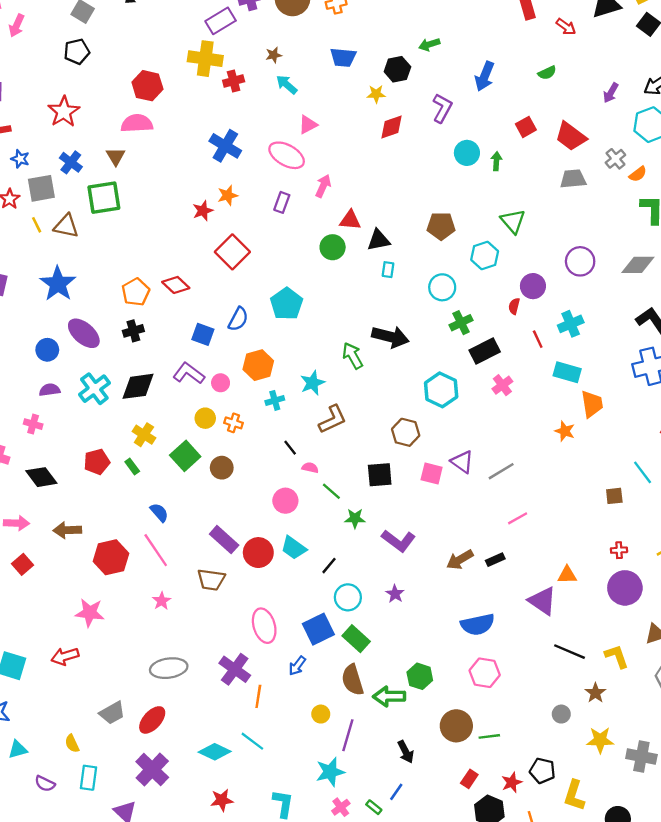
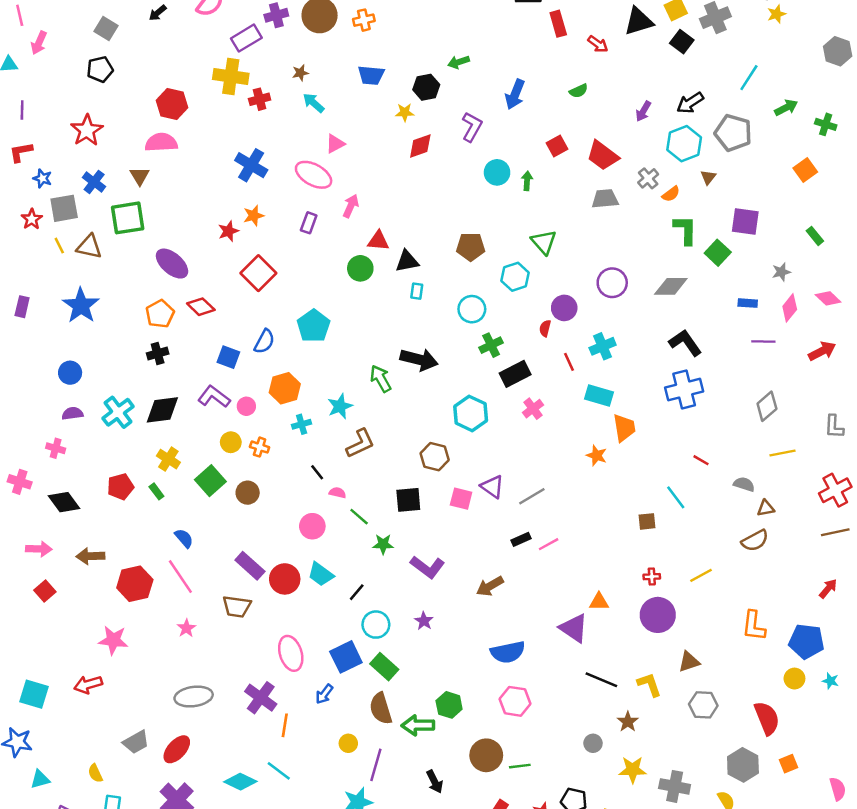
purple ellipse: (84, 333) -> (172, 264), moved
black rectangle: (495, 560) -> (521, 539), moved

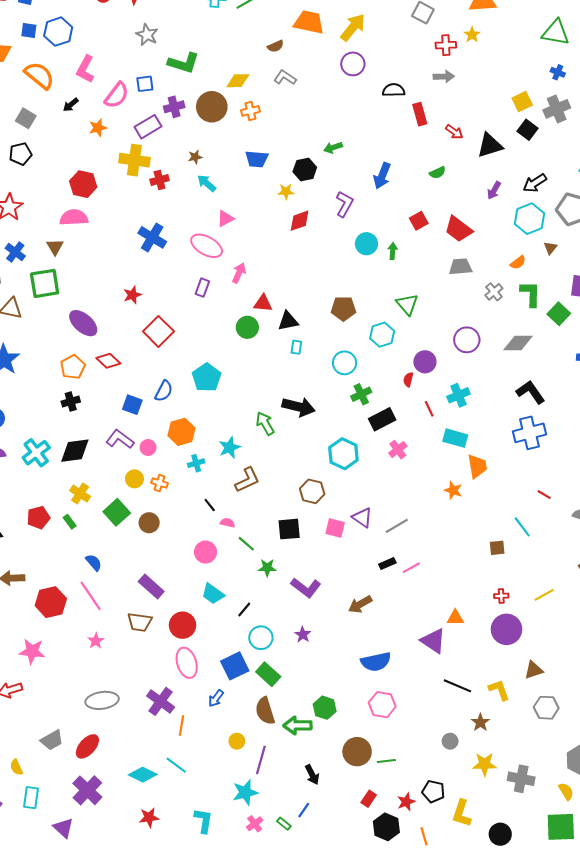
black triangle: (639, 21) -> (490, 145), moved
gray cross: (648, 178) -> (494, 292), moved
orange star: (254, 216) -> (98, 128), moved
red circle: (285, 579) -> (183, 625), moved

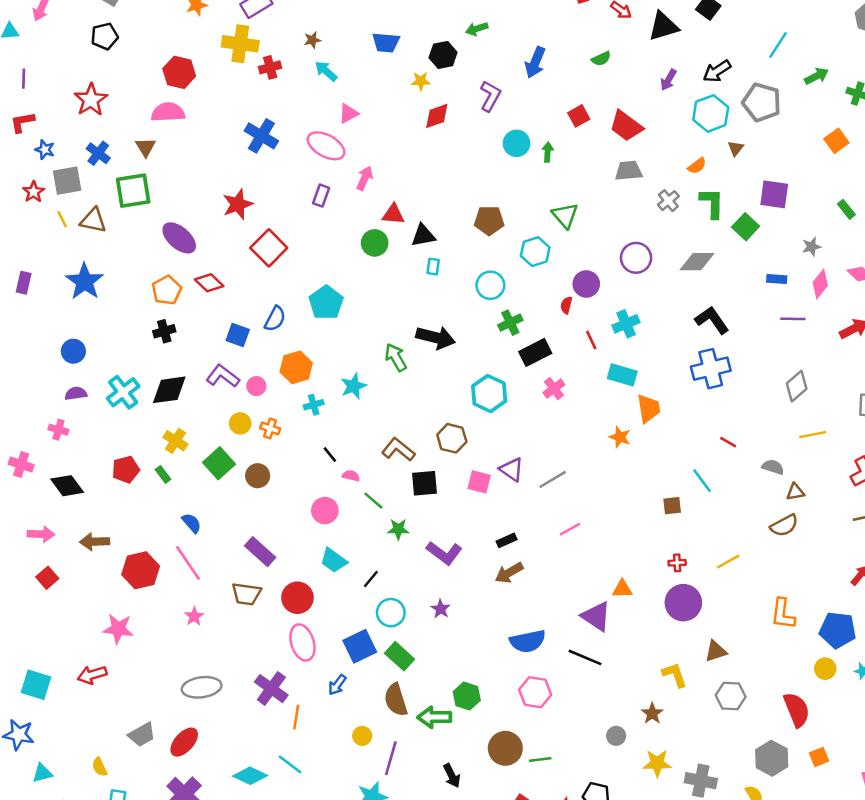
red star: (132, 295) -> (238, 204), size x1.4
brown L-shape: (247, 480) -> (398, 450), moved, turned -116
black rectangle: (387, 564) -> (507, 540), moved
black line: (457, 686) -> (585, 657), moved

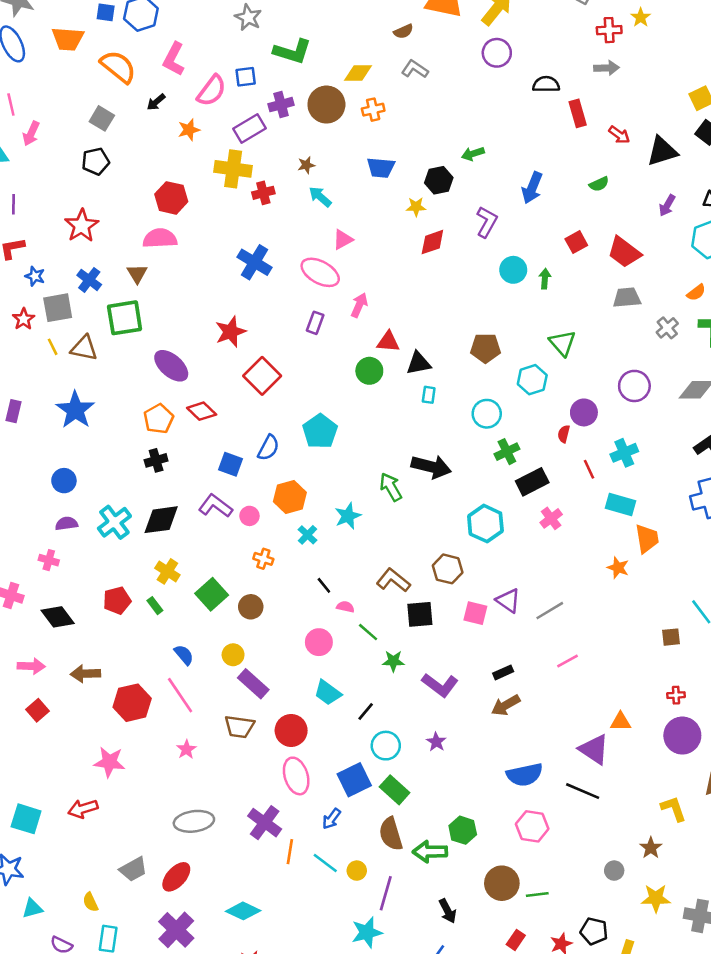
cyan cross: (314, 405) -> (308, 535), turned -30
yellow circle: (240, 423) -> (233, 655), moved
cyan line: (290, 764) -> (325, 863), moved

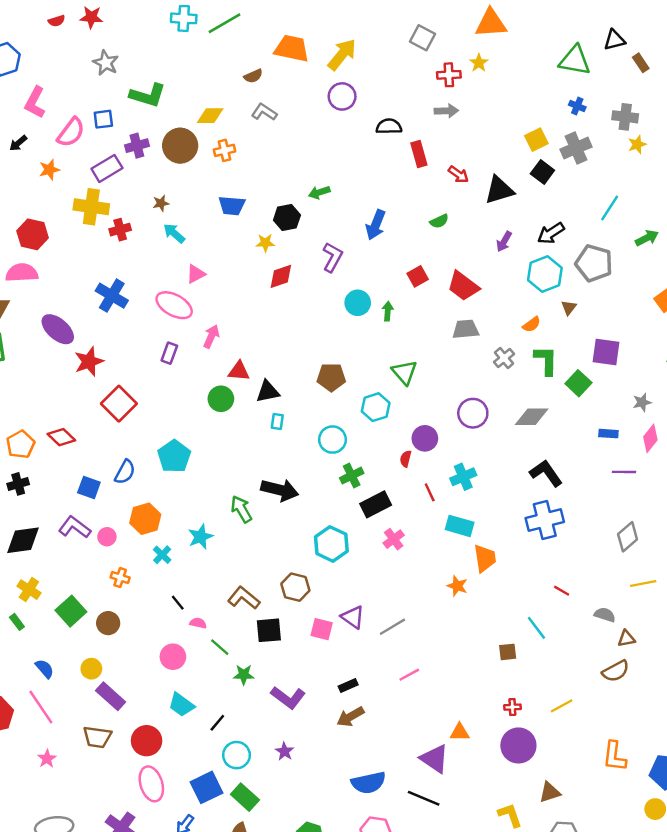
purple ellipse: (171, 366) -> (58, 329), moved

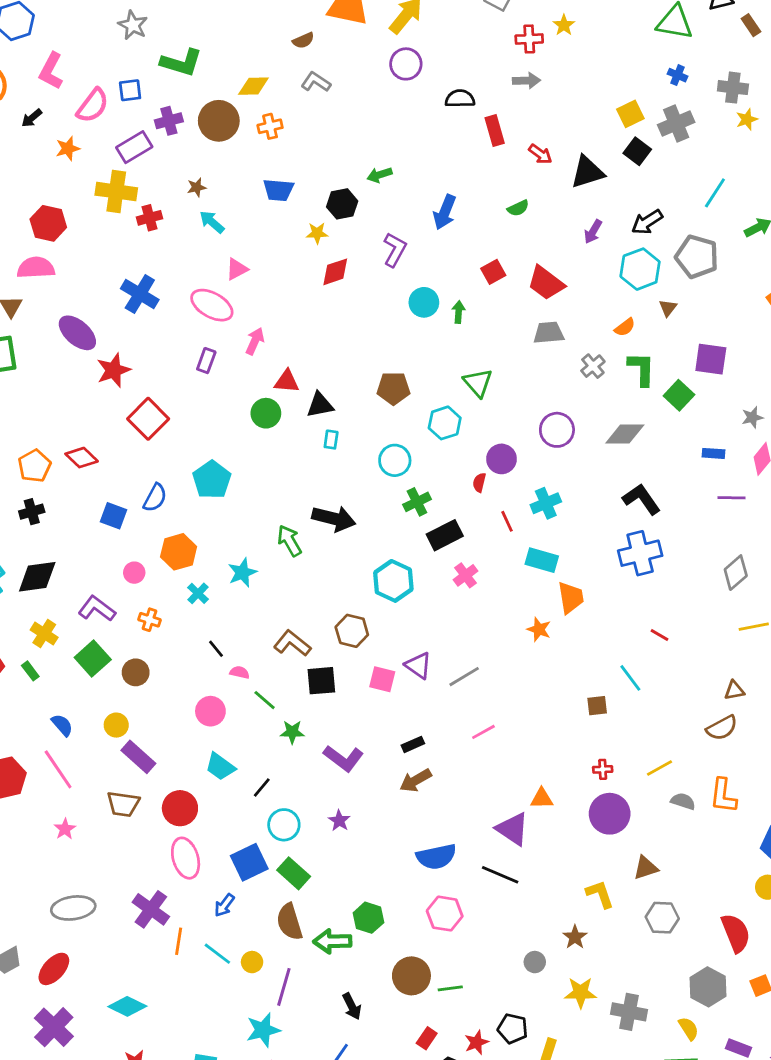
purple L-shape: (75, 527) -> (97, 609), moved
gray semicircle: (605, 615) -> (683, 801), moved
orange L-shape: (614, 756) -> (723, 796), moved

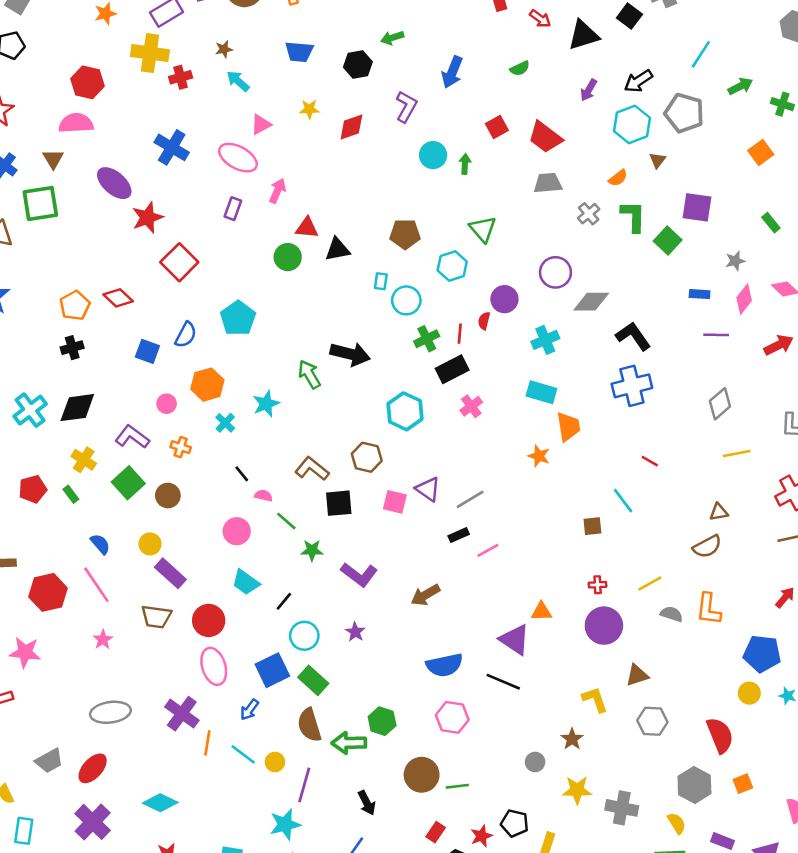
yellow star: (317, 233) -> (309, 109), moved
gray diamond: (625, 434) -> (591, 302), moved
cyan rectangle: (331, 440) -> (381, 281), moved
red line: (507, 521) -> (460, 334), moved, turned 30
black rectangle: (413, 744) -> (459, 535), moved

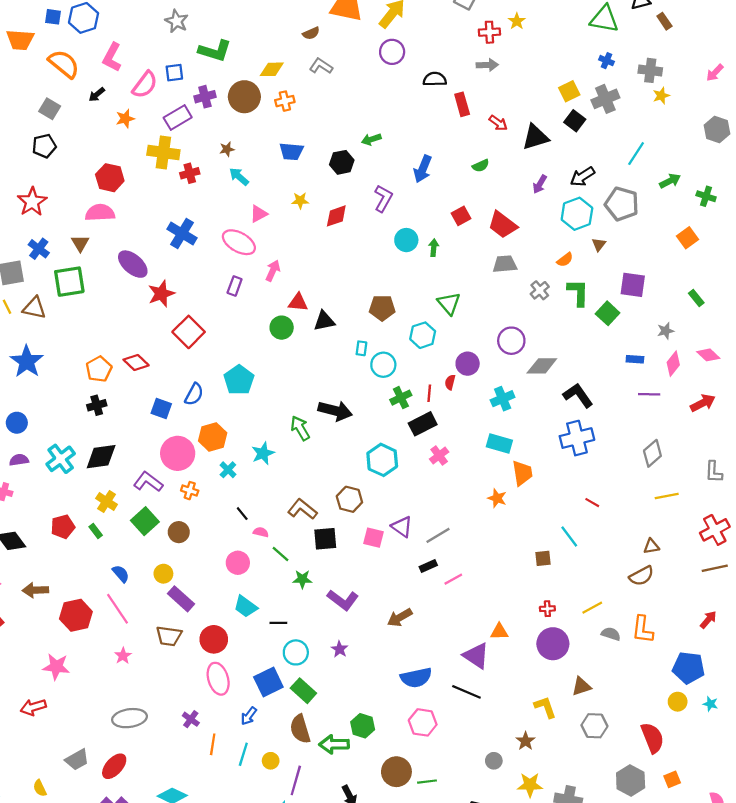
pink circle: (167, 404) -> (178, 453), size x2.0
black line: (284, 601) -> (278, 623), turned 49
purple cross: (182, 714) -> (191, 719), size x0.6
cyan line: (243, 754) -> (243, 754), turned 70

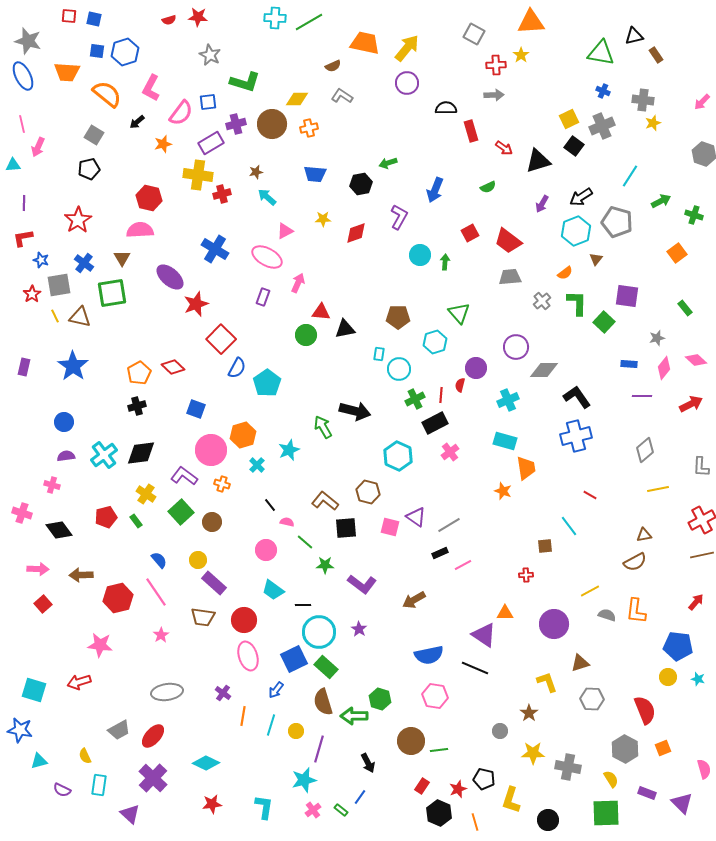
blue semicircle: (194, 394) -> (237, 368), moved
red cross: (547, 609) -> (526, 575), moved
cyan circle: (296, 652) -> (319, 632), size x1.4

